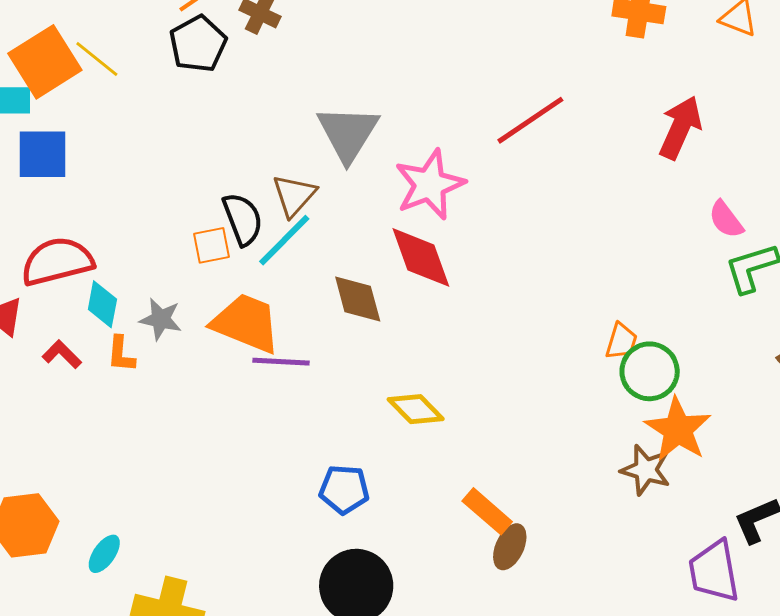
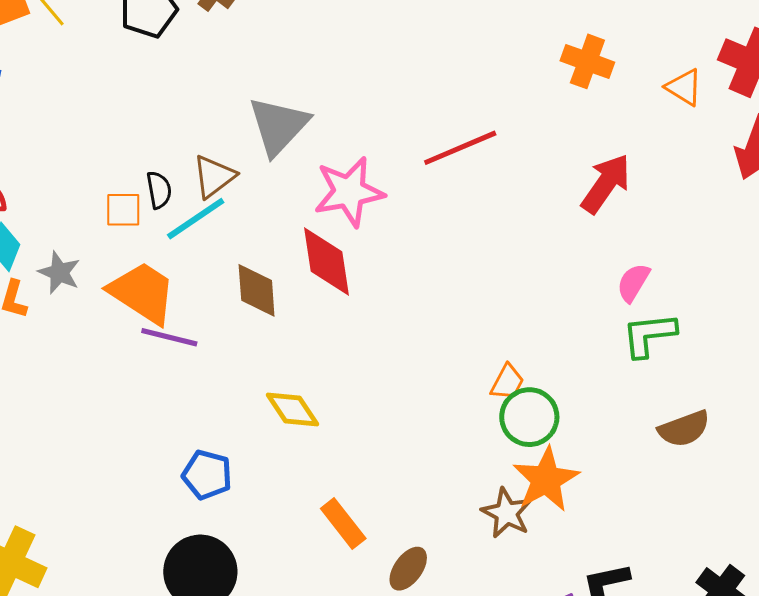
black semicircle: (243, 219) -> (159, 190), size x0.7
pink semicircle: (726, 219) -> (633, 283), turned 57
brown ellipse: (510, 547) -> (408, 569), moved

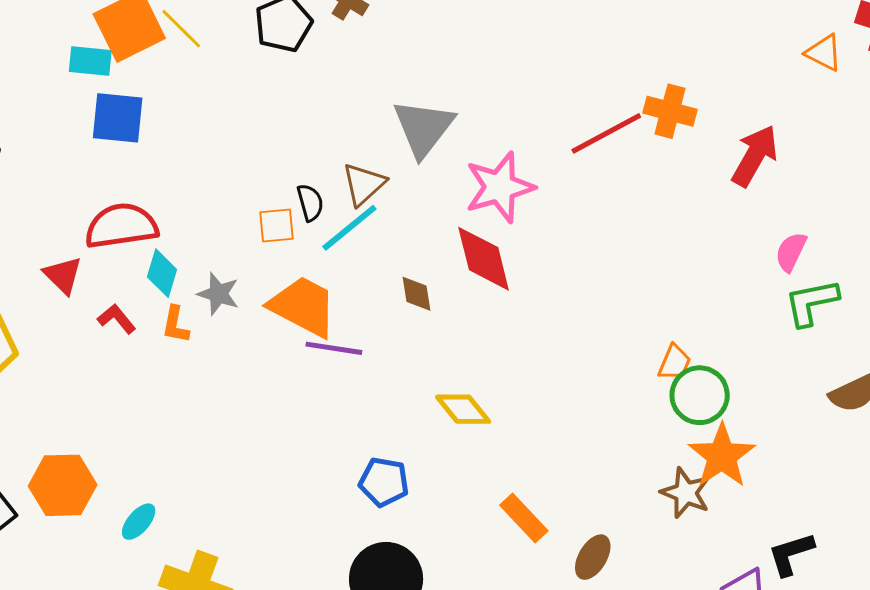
orange cross: (587, 61) -> (670, 111), moved
brown diamond: (257, 290) -> (416, 294), size x0.7

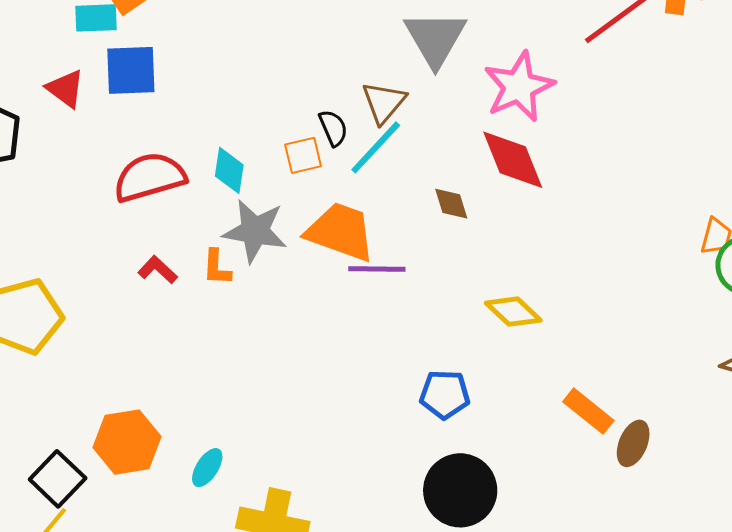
cyan diamond: (162, 273) -> (229, 170), moved
red triangle: (63, 275) -> (65, 89), moved
gray star: (218, 294) -> (255, 231), size x1.5
brown ellipse: (593, 557) -> (633, 443), moved

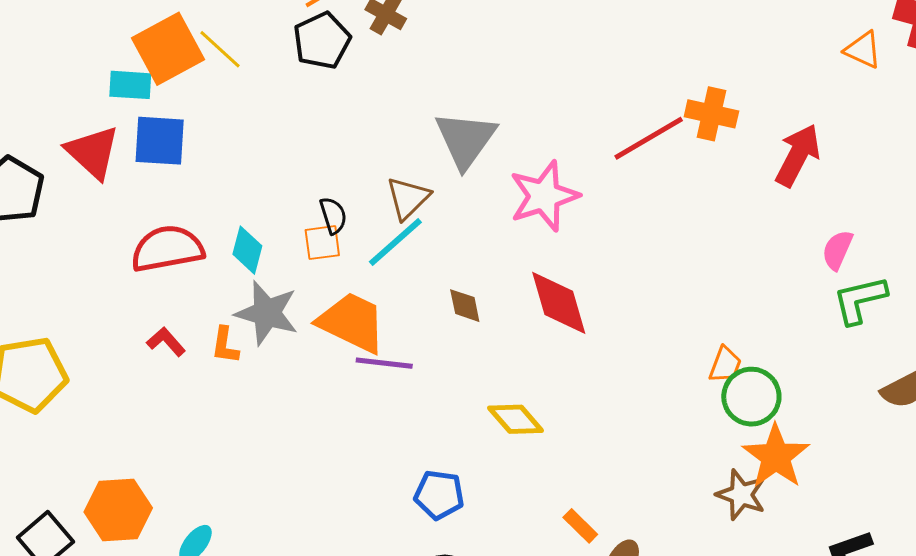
red triangle: (65, 89) -> (93, 152), size x1.4
black semicircle: (333, 128) -> (333, 216), moved
red diamond: (513, 160) -> (559, 303), moved
orange rectangle: (588, 411) -> (580, 526), size x0.7

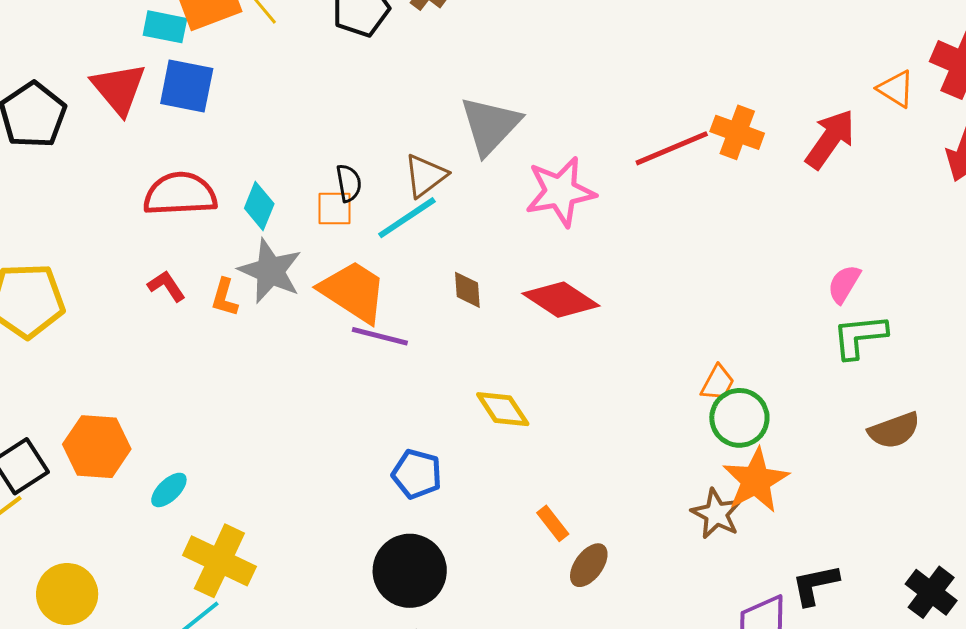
red arrow: (798, 155) -> (830, 139), moved
red diamond: (559, 303) -> (561, 300), turned -48

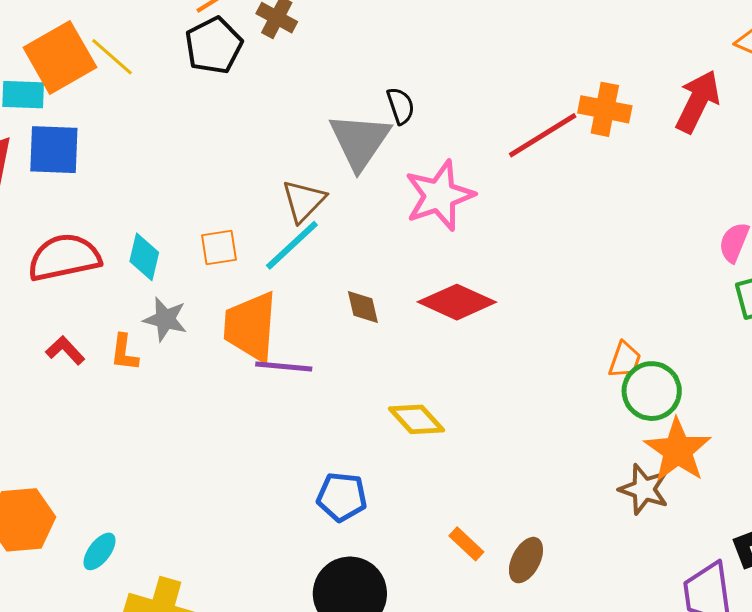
black semicircle: (349, 183) -> (401, 106), moved
gray star: (270, 271) -> (165, 319), size x0.7
orange trapezoid: (353, 291) -> (250, 327), turned -110
orange rectangle: (553, 523) -> (466, 544), moved

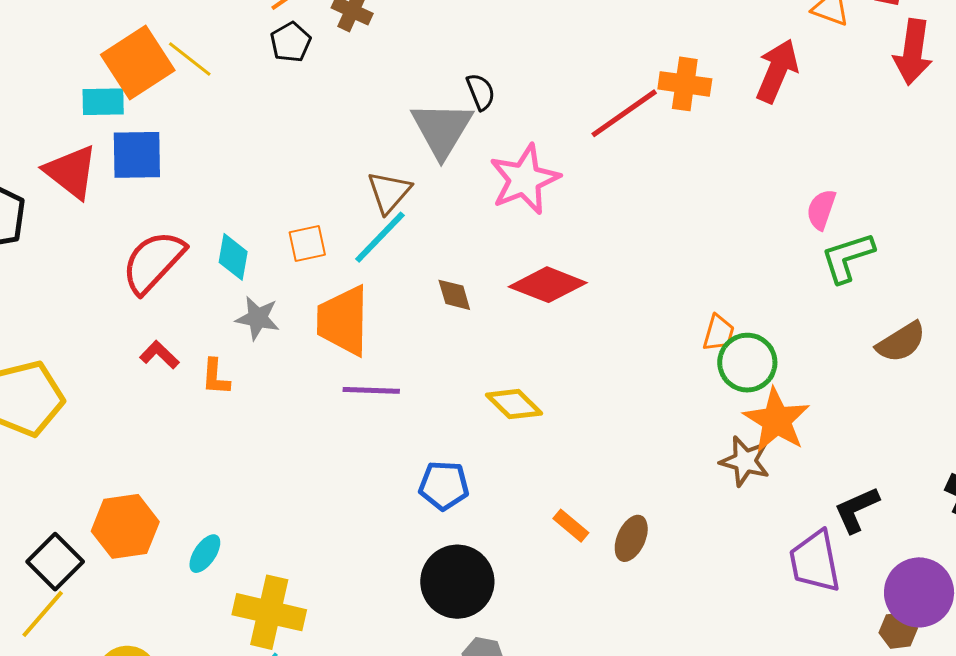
black pentagon: (214, 46) -> (291, 42), size x0.7
red semicircle: (64, 257) -> (153, 262), turned -32
orange L-shape: (124, 353) -> (216, 377), moved
purple line: (284, 367) -> (371, 390), moved

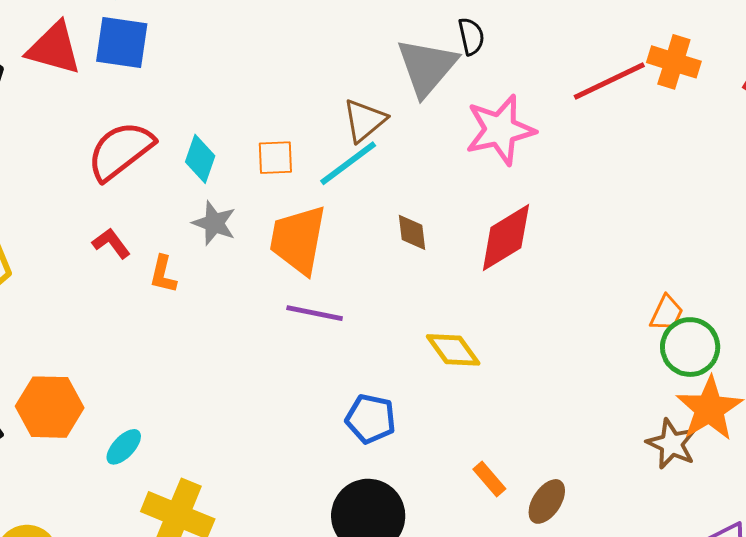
red triangle: (71, 172) -> (54, 48), turned -32
red diamond: (548, 285) -> (506, 238), turned -62

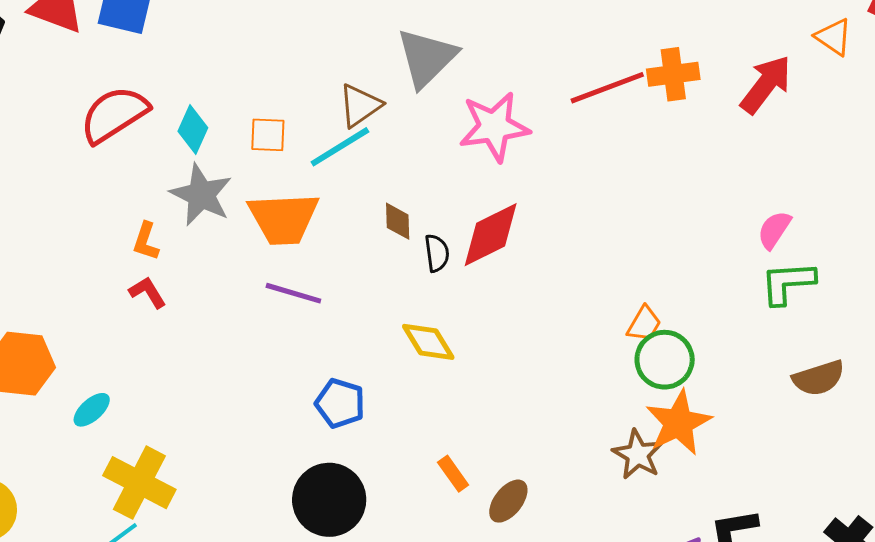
black semicircle: (471, 36) -> (437, 253), moved
orange cross: (674, 62) -> (673, 74), turned -30
gray star: (214, 223) -> (201, 195), size x1.4
orange trapezoid: (298, 240) -> (283, 219), turned -108
red L-shape: (111, 243) -> (148, 292), moved

